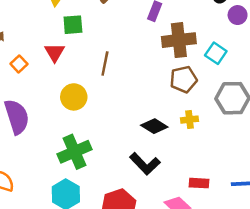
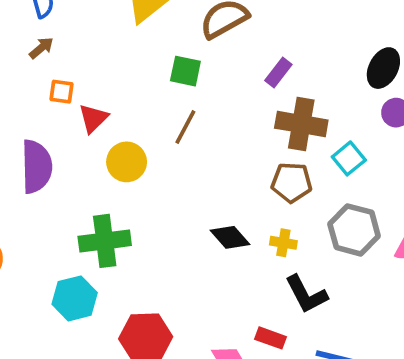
green square: (73, 25) -> (185, 71), moved
red triangle: (55, 52) -> (93, 118), moved
orange square: (19, 64) -> (62, 92), turned 35
black L-shape: (145, 164) -> (306, 294), moved

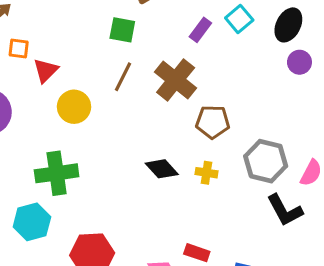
brown cross: (301, 124) -> (176, 80), moved, turned 30
cyan square: (349, 158) -> (239, 19), moved
black L-shape: (306, 294) -> (285, 210), moved

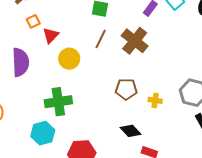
orange square: (19, 49) -> (33, 21), turned -32
brown pentagon: (213, 122) -> (126, 89), moved
black diamond: (162, 169) -> (131, 131), moved

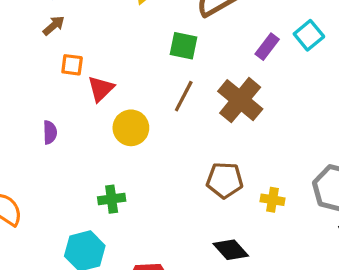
orange square: (33, 21) -> (72, 65), turned 32
purple semicircle: (21, 62) -> (50, 132), size x0.5
green cross: (58, 102) -> (112, 199), size x0.6

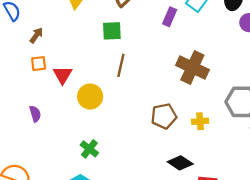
brown arrow: (54, 26) -> (36, 35), moved
brown cross: (240, 100) -> (192, 67), moved
green cross: (112, 199) -> (89, 149), turned -30

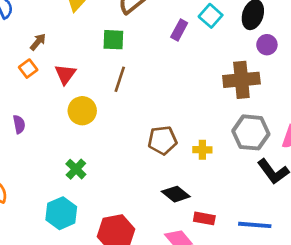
brown arrow: (36, 35) -> (38, 42), moved
orange square: (39, 64) -> (28, 69), turned -35
brown cross: (192, 67) -> (241, 80), moved, turned -36
red triangle: (63, 75) -> (65, 74), moved

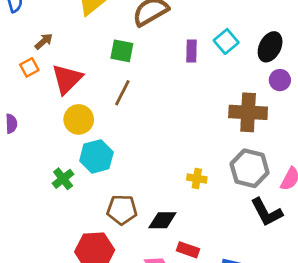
purple rectangle: (179, 30) -> (192, 51), turned -36
red triangle: (65, 74) -> (67, 79), size x1.4
brown pentagon: (162, 140) -> (122, 210), moved
black diamond: (176, 194) -> (162, 220), turned -48
cyan hexagon: (61, 213) -> (96, 156), moved

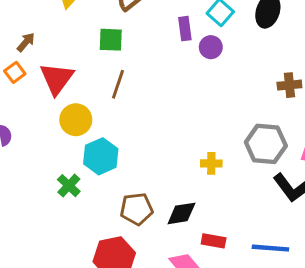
purple circle: (280, 80) -> (211, 47), moved
brown cross: (248, 112) -> (289, 85), moved, size x0.6

